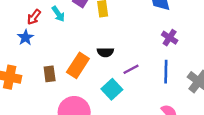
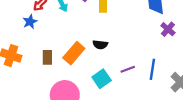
purple cross: (170, 38) -> (168, 29), moved
purple line: (131, 69) -> (128, 69), moved

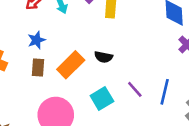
blue star: (30, 22) -> (37, 40), moved
purple line: (128, 69) -> (135, 89), turned 64

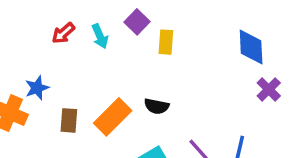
blue star: (37, 40) -> (37, 88), moved

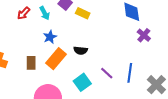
yellow rectangle: (166, 42) -> (83, 13), turned -64
blue star: (37, 88) -> (50, 37), moved

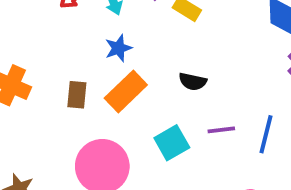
black semicircle: (81, 50) -> (193, 81), moved
purple line: (107, 73) -> (221, 130), turned -56

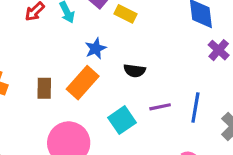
blue star: (118, 48) -> (96, 48), moved

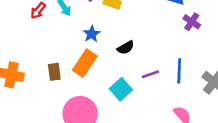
black semicircle: (135, 71) -> (126, 48), turned -30

